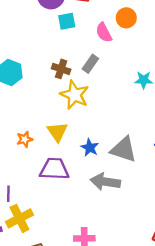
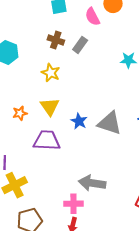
brown cross: (61, 69) -> (56, 40), moved
yellow star: (75, 95) -> (51, 73), moved, size x0.7
gray arrow: (105, 182) -> (92, 183), moved

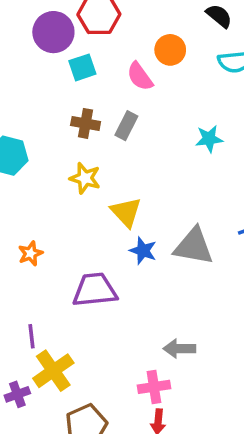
yellow triangle: (50, 107) -> (126, 212), moved
orange star: (20, 113) -> (30, 253), moved
gray arrow: (92, 183) -> (179, 349), size x0.7

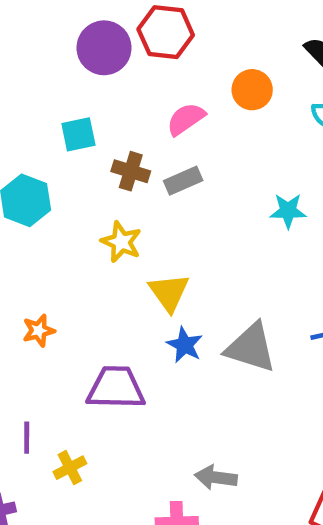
cyan square: (82, 67) -> (78, 134), moved
pink semicircle: (140, 76) -> (186, 119), moved, turned 84
gray rectangle: (126, 126) -> (183, 181), turned 32
yellow cross: (53, 371) -> (70, 468), moved, size x0.6

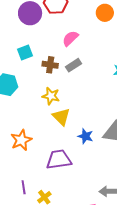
orange circle: (252, 90) -> (105, 13), moved
yellow triangle: (169, 292) -> (61, 117), moved
orange star: (39, 330) -> (21, 140), size x1.5

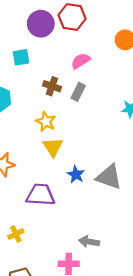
cyan square: (25, 52) -> (21, 57), moved
gray rectangle: (73, 65) -> (78, 92), turned -42

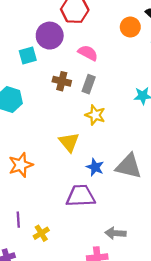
purple circle: (41, 24) -> (50, 36), moved
pink semicircle: (81, 61) -> (88, 53), turned 66
yellow star: (46, 122) -> (95, 115), moved
purple trapezoid: (40, 195) -> (81, 196), moved

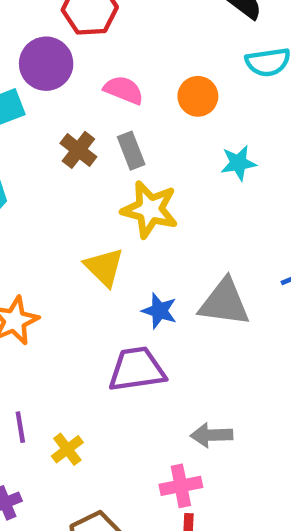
orange circle: (130, 27) -> (198, 96), moved
brown cross: (62, 81) -> (78, 150), turned 30
gray rectangle: (89, 84) -> (131, 151), turned -36
yellow star: (95, 115) -> (150, 209), size x1.4

